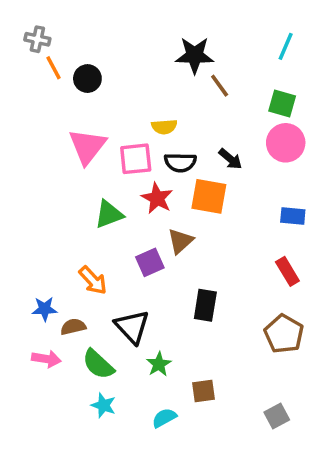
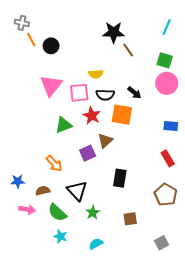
blue star: (45, 309) -> (18, 181), moved
brown square: (204, 391) -> (130, 219), moved

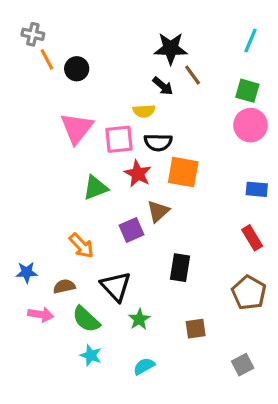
black arrow: (134, 93) -> (163, 86), moved

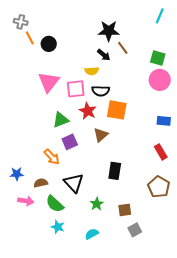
cyan line: (250, 41) -> (160, 16), moved
purple square: (132, 230) -> (70, 142), moved
green star: (139, 319) -> (97, 204), moved
gray square: (243, 365) -> (135, 230), moved

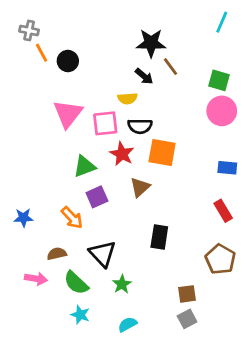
blue star: (17, 174) -> (23, 218), moved
green star: (97, 204) -> (122, 284), moved
brown square: (125, 210) -> (187, 294), moved

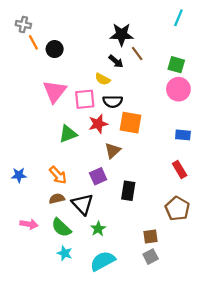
yellow semicircle: (127, 98) -> (103, 79), turned 32
red star: (122, 154) -> (98, 124), turned 30
purple square: (97, 197) -> (98, 176), moved
brown semicircle: (57, 254) -> (57, 199), moved
cyan semicircle: (127, 324) -> (103, 261), size x1.6

